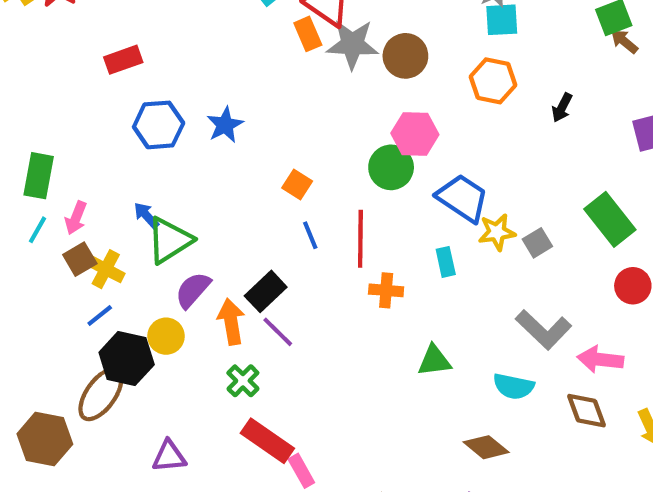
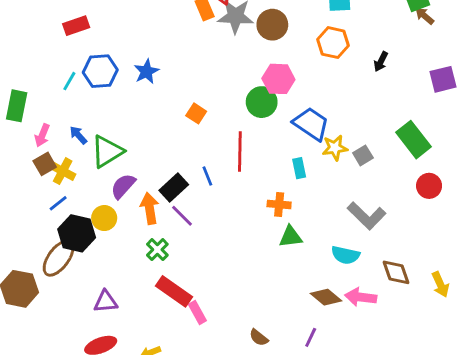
blue arrow: (146, 215) -> (78, 135), moved
cyan line: (38, 230) -> (69, 81), moved
blue line: (310, 235) -> (207, 176), moved
orange cross: (386, 290) -> (279, 204), moved
pink arrow: (600, 359) -> (361, 297), moved

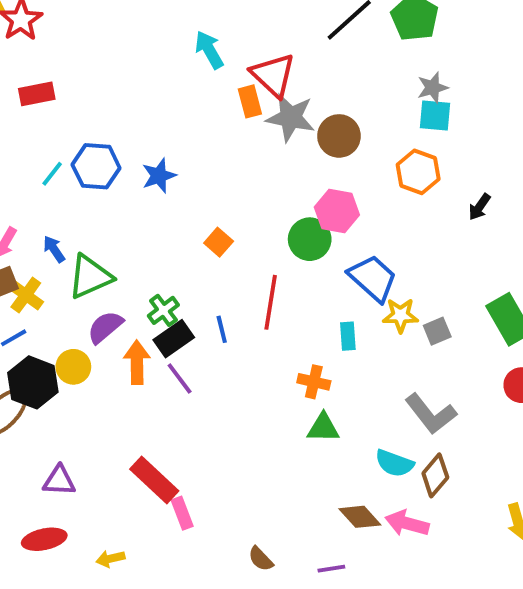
red rectangle: (76, 26) -> (37, 94), moved
green cross: (157, 250) -> (163, 310), moved
brown diamond: (396, 272) -> (435, 475), moved, turned 52
purple line: (311, 337) -> (331, 569), turned 48

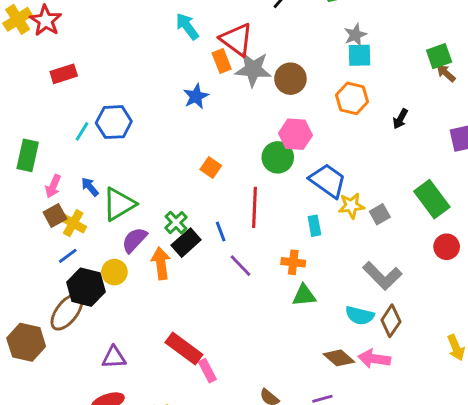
blue star: (159, 176) -> (196, 96), moved
purple line: (180, 378) -> (240, 266), moved

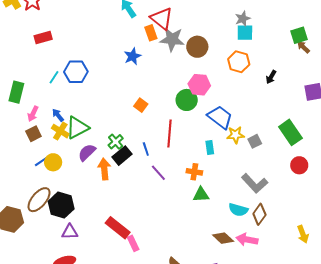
yellow cross: (73, 223) -> (60, 131), moved
yellow circle: (114, 272) -> (53, 162), moved
black hexagon: (86, 287) -> (61, 205), moved

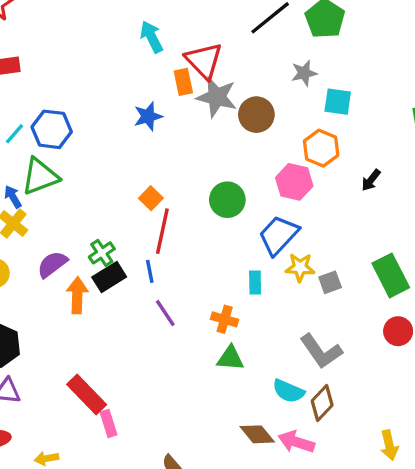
gray star: (243, 19) -> (304, 73), moved
pink hexagon: (199, 85) -> (294, 182), moved
blue trapezoid: (220, 117) -> (278, 235), turned -92
green triangle: (77, 128) -> (40, 176), moved
red line: (169, 133) -> (162, 231), moved

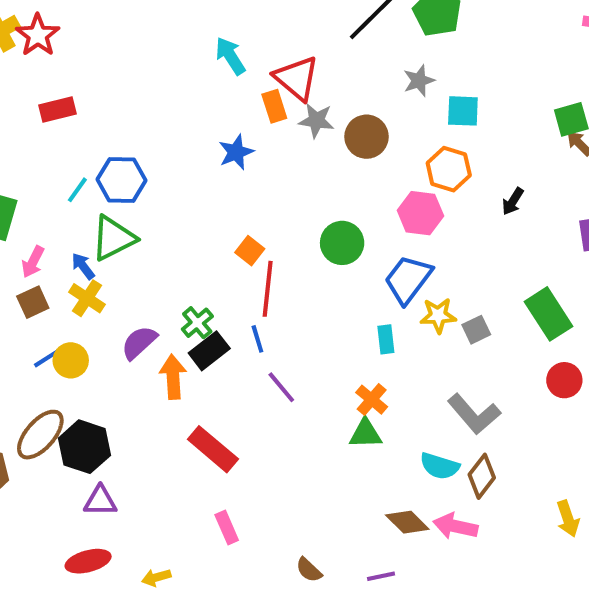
gray star: (217, 97) -> (316, 120), size x0.7
orange cross: (225, 319) -> (372, 400), moved, turned 30
red rectangle: (87, 394) -> (213, 449), moved

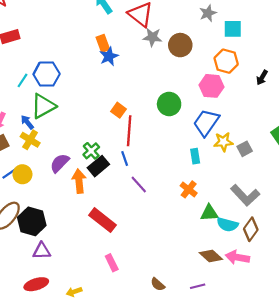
orange rectangle: (274, 106) -> (103, 43), moved
green triangle: (365, 434) -> (209, 213), moved

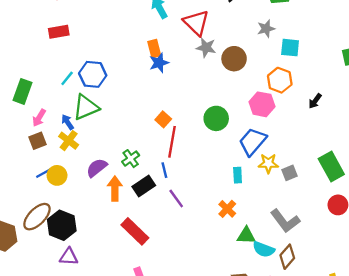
black rectangle: (98, 166) -> (144, 186), moved

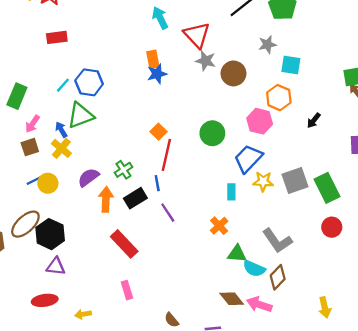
gray square: (290, 173) -> (295, 181), moved, size x1.6

